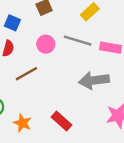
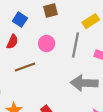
gray line: (78, 41) -> (76, 45), turned 75

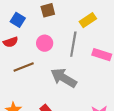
red semicircle: (12, 42) -> (11, 42), turned 48
gray arrow: (84, 83) -> (64, 78), moved, turned 30

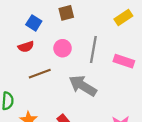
yellow rectangle: (88, 20) -> (123, 18), moved

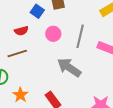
blue square: (34, 23) -> (37, 11), moved
brown line: (40, 74) -> (17, 53), moved

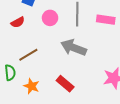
brown line: (17, 53) -> (28, 55), moved

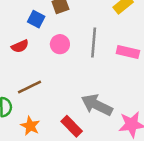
gray arrow: (74, 48) -> (97, 105), moved

